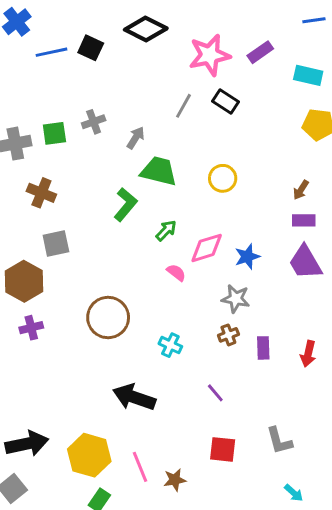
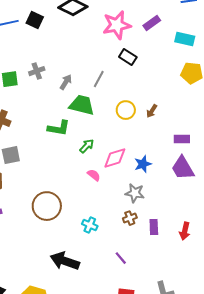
gray line: (183, 106) -> (99, 79), moved
brown arrow: (301, 190) -> (152, 111), moved
green L-shape: (125, 204) -> (59, 128), turned 60

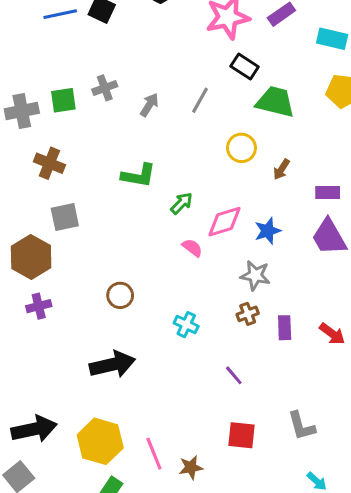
green trapezoid: (82, 105) -> (275, 102), moved
brown arrow: (152, 111) -> (281, 169), moved
brown circle: (47, 206) -> (120, 295), size x0.6
red arrow: (185, 231) -> (332, 334), turned -66
black arrow: (65, 261) -> (112, 365), moved, turned 148

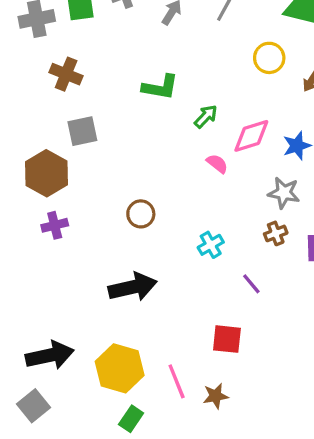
cyan cross: (186, 325) -> (211, 245), turned 35
purple line: (234, 375) -> (251, 284), moved
red square: (242, 435) -> (227, 339), moved

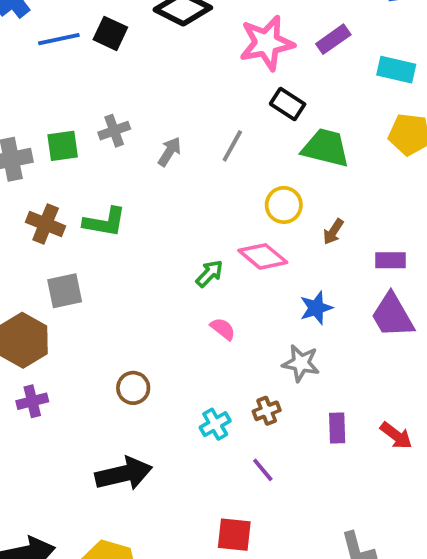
green L-shape: (160, 87) -> (105, 222), moved
pink diamond: (251, 136) -> (263, 256), moved, turned 57
brown cross: (276, 233) -> (267, 411), moved

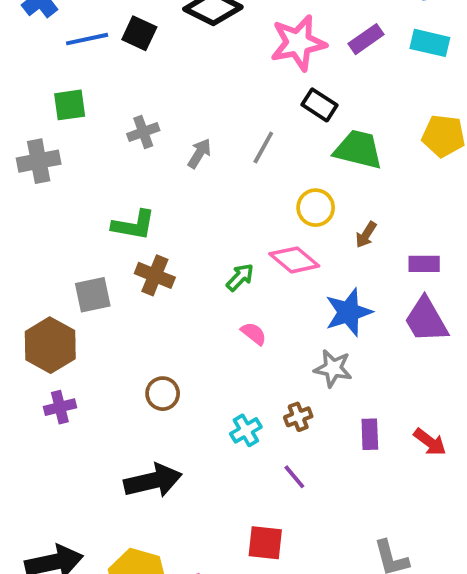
cyan rectangle: (396, 70) -> (430, 43), moved
green square: (63, 146) -> (70, 105), moved
brown cross: (46, 224) -> (155, 275), moved
blue star: (316, 308) -> (349, 312), size x1.4

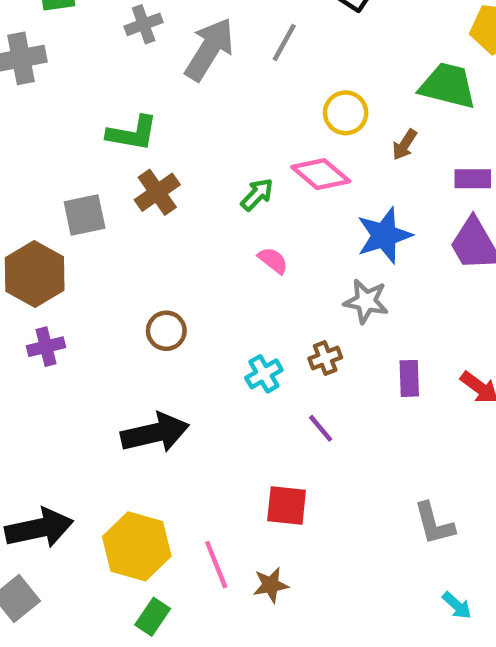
green trapezoid: (358, 149) -> (448, 86), moved
gray arrow: (199, 153) -> (209, 49), size x1.8
brown cross: (155, 275) -> (157, 192), turned 33

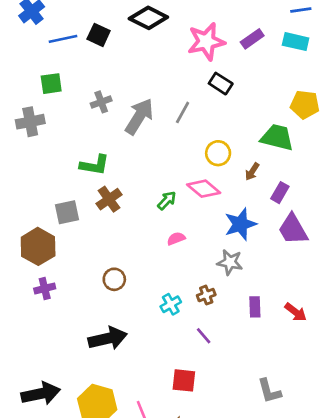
purple rectangle: (473, 179) -> (280, 193), moved, turned -60
pink semicircle: (273, 260) -> (176, 239), turned -60

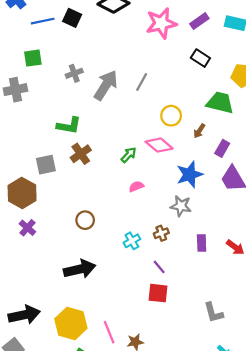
black rectangle: (221, 84) -> (200, 58), moved
purple cross: (45, 288) -> (27, 228), turned -35
red square: (184, 380) -> (158, 293), moved

